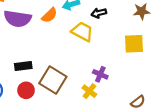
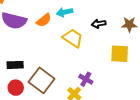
black arrow: (99, 13) -> (99, 24), moved

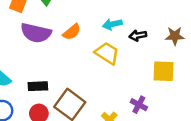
cyan arrow: (65, 12) -> (112, 24), moved
purple cross: (86, 79) -> (139, 105), moved

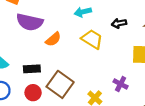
cyan arrow: (112, 24) -> (83, 12), moved
orange semicircle: (72, 32) -> (53, 39), moved

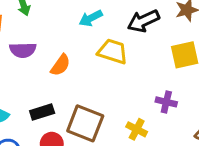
purple semicircle: (30, 22) -> (23, 50), size x0.7
black arrow: (119, 23) -> (143, 21), size x1.5

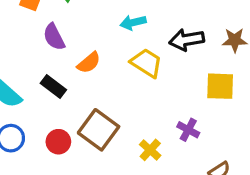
purple semicircle: (23, 50) -> (54, 37), turned 50
black rectangle: (42, 112) -> (53, 86), moved, turned 40

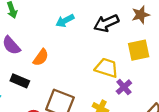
yellow trapezoid: (147, 63) -> (107, 68), moved
purple cross: (188, 130) -> (124, 87), turned 35

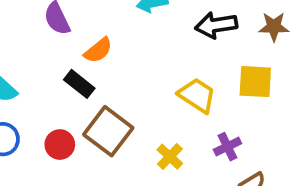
black rectangle: (20, 81) -> (79, 84), moved
purple cross: (124, 87) -> (227, 147), moved

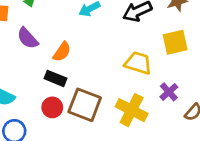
red circle: (60, 145) -> (52, 107), moved
yellow cross: (170, 157) -> (132, 110), size x1.6

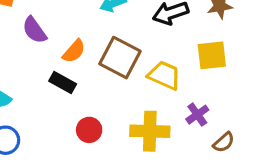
brown square: (85, 105) -> (120, 58), moved
red circle: (52, 107) -> (89, 130), moved
yellow cross: (132, 110) -> (150, 131), turned -32

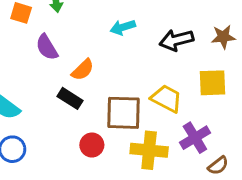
brown square: (120, 58) -> (123, 113), moved, turned -30
purple cross: (197, 115) -> (195, 138), size x1.4

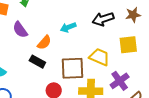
cyan arrow: (123, 27) -> (68, 27), moved

